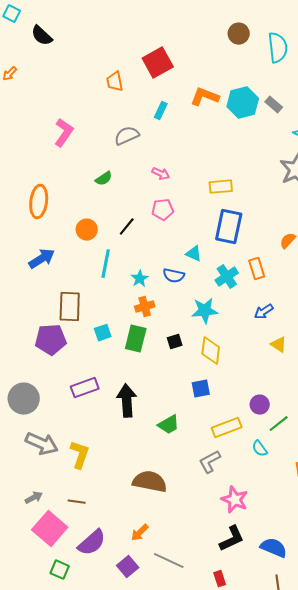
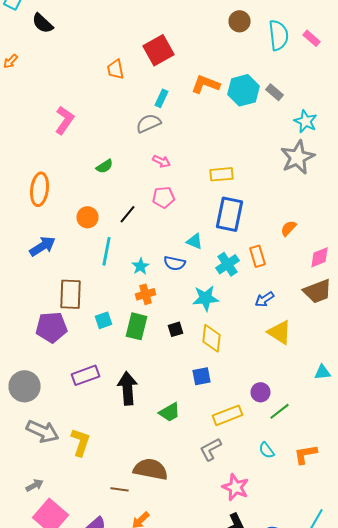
gray semicircle: (127, 136) -> (148, 123), moved
yellow triangle: (279, 345) -> (280, 332), size x1.5
cyan semicircle: (260, 449) -> (266, 450), moved
brown line: (77, 502) -> (120, 489), moved

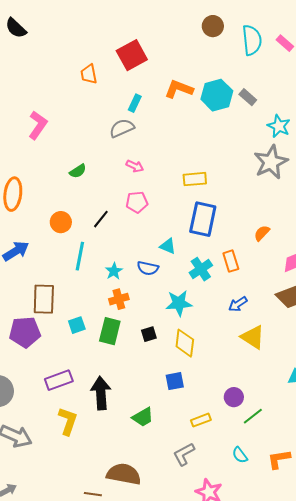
yellow rectangle: (228, 415) -> (201, 420), size x0.7
yellow L-shape: (80, 442) -> (68, 421), moved

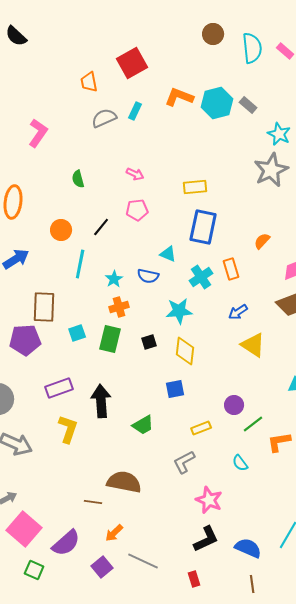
gray semicircle: (122, 128) -> (104, 118), moved
green semicircle: (78, 171) -> (78, 179), turned 108
orange L-shape: (279, 459) -> (279, 442), moved

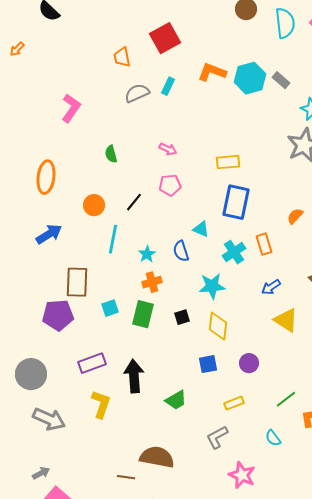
blue semicircle: (148, 276) -> (181, 251), turned 60
purple circle: (234, 405) -> (249, 363), moved

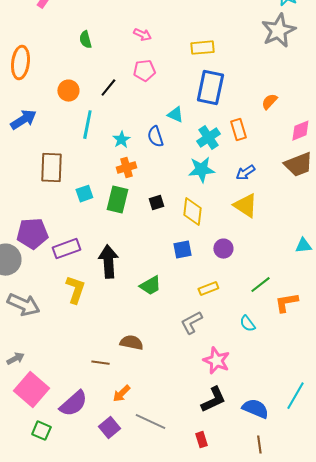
cyan star: (212, 286) -> (201, 170), moved
purple pentagon: (58, 315) -> (32, 234), moved
yellow triangle: (286, 320) -> (245, 206), moved
brown semicircle: (157, 457) -> (131, 343), size x0.7

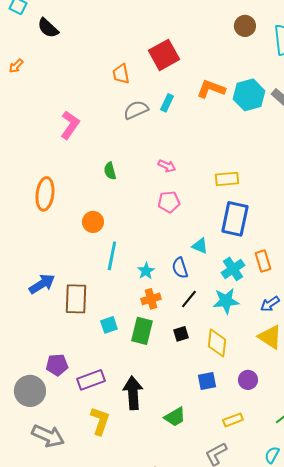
black line: (108, 88) -> (189, 299), moved
blue arrow: (23, 120) -> (42, 284), moved
purple pentagon: (32, 234) -> (57, 365), size x0.7
cyan semicircle: (247, 324) -> (272, 455), turned 66

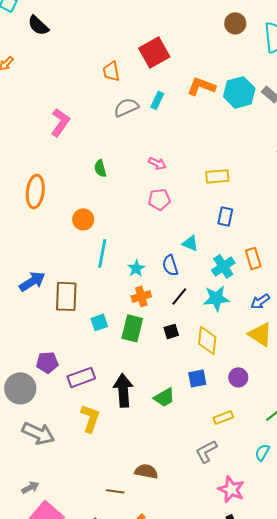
blue rectangle: (235, 219) -> (225, 216), size x0.6
green trapezoid: (175, 417) -> (164, 397), moved

